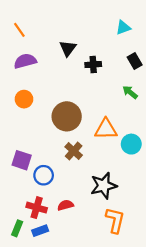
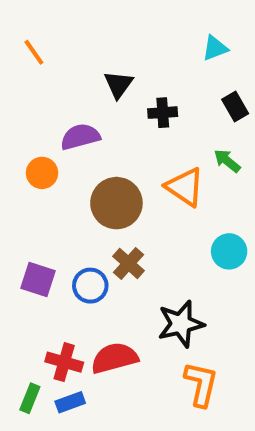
purple semicircle: (25, 61) -> (80, 137), moved
orange triangle: (106, 129) -> (185, 187), moved, turned 35
blue circle: (44, 175) -> (90, 286), moved
red semicircle: (66, 205) -> (114, 358), size x1.6

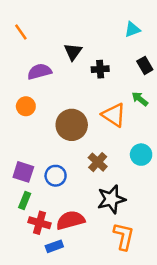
purple semicircle: (80, 137) -> (39, 72), moved
brown cross: (129, 263) -> (98, 162), moved
green rectangle: (30, 398) -> (25, 200), moved
blue rectangle: (70, 402) -> (54, 246), moved

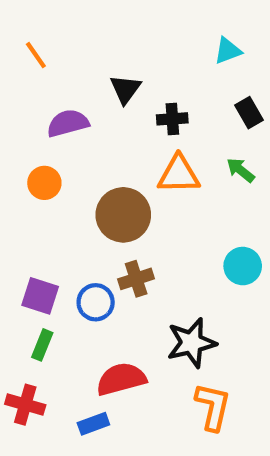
orange triangle: (114, 115) -> (179, 174), moved, turned -35
brown cross: (98, 162) -> (136, 279), moved, turned 30
red cross: (39, 223) -> (25, 405), moved

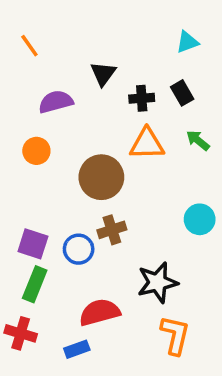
black rectangle: (249, 113) -> (182, 93), moved
green rectangle: (42, 345) -> (35, 284), size x1.4

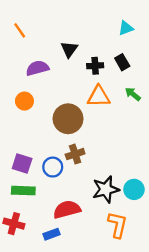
cyan circle: (200, 219) -> (134, 189), moved
green rectangle: (35, 284) -> (23, 191), turned 70

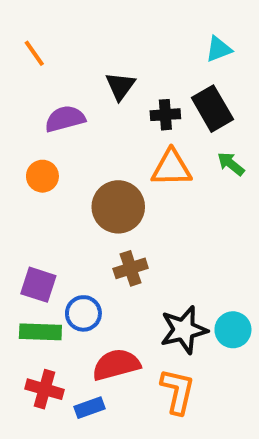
black rectangle: (122, 62) -> (212, 109), size x1.5
blue circle: (53, 167) -> (83, 313), moved
red cross: (14, 224) -> (44, 389), moved
orange L-shape: (117, 225) -> (178, 391), moved

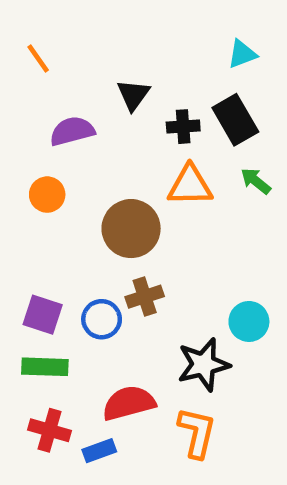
blue circle: (83, 313) -> (102, 319), moved
cyan circle: (233, 330) -> (249, 321), moved

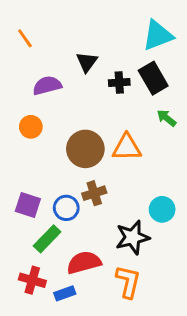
cyan triangle: (242, 54) -> (158, 35), size x1.6
orange triangle: (190, 185) -> (127, 147), moved
green rectangle: (45, 367) -> (47, 239), moved, turned -48

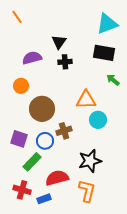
orange line: (25, 38) -> (17, 17), moved
black rectangle: (153, 78) -> (104, 53), turned -50
black cross: (119, 83) -> (65, 62), moved
brown circle: (85, 149) -> (42, 109), moved
cyan circle: (162, 209) -> (98, 120), moved

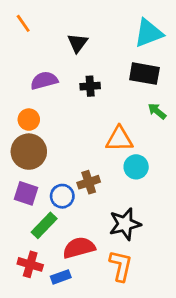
black triangle: (59, 42) -> (78, 43), moved
brown circle: (42, 109) -> (29, 152), moved

